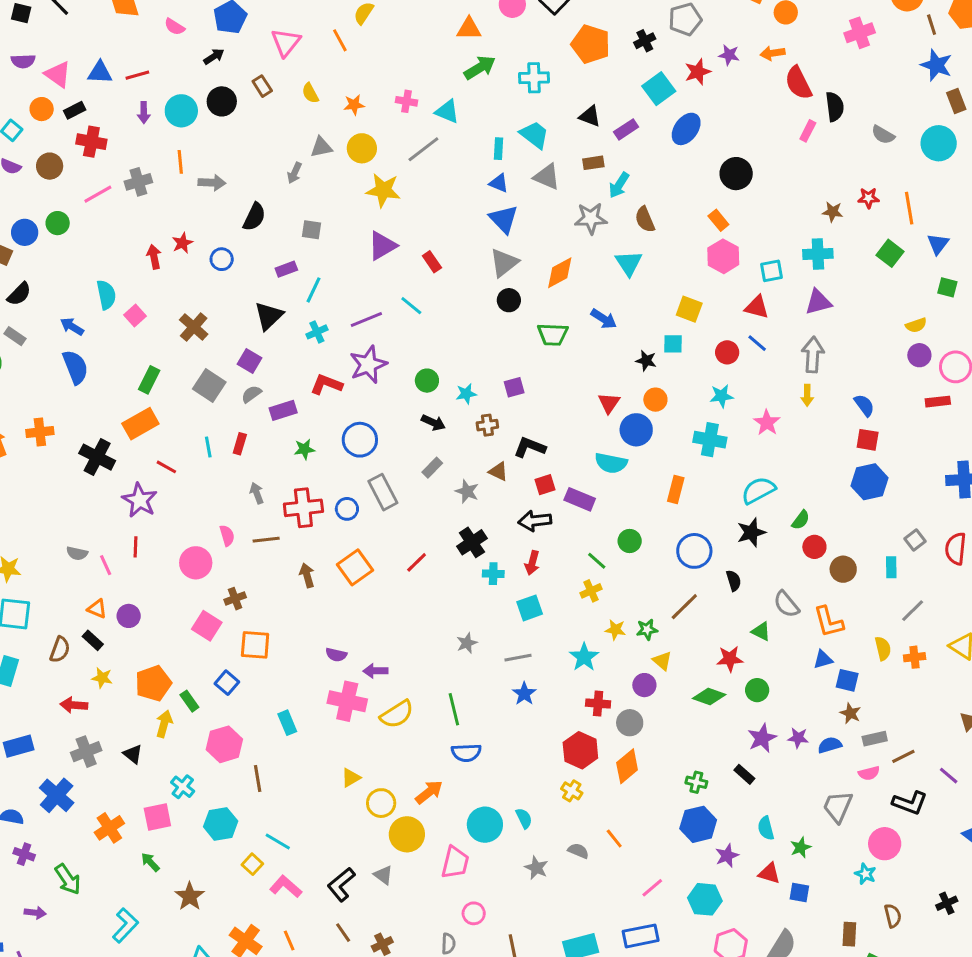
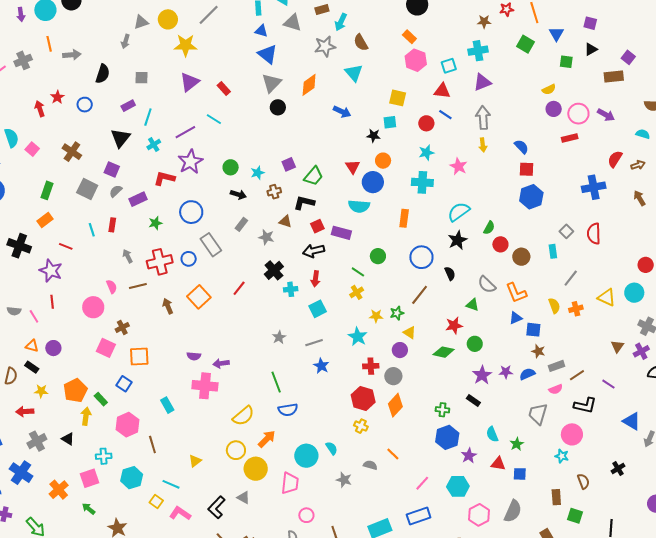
green trapezoid: (553, 334) -> (313, 176), moved, turned -45
orange rectangle: (140, 424) -> (45, 220), size x0.7
yellow semicircle: (397, 714) -> (243, 416), moved
yellow triangle: (351, 778) -> (195, 461), moved
cyan cross: (183, 787) -> (104, 456), turned -35

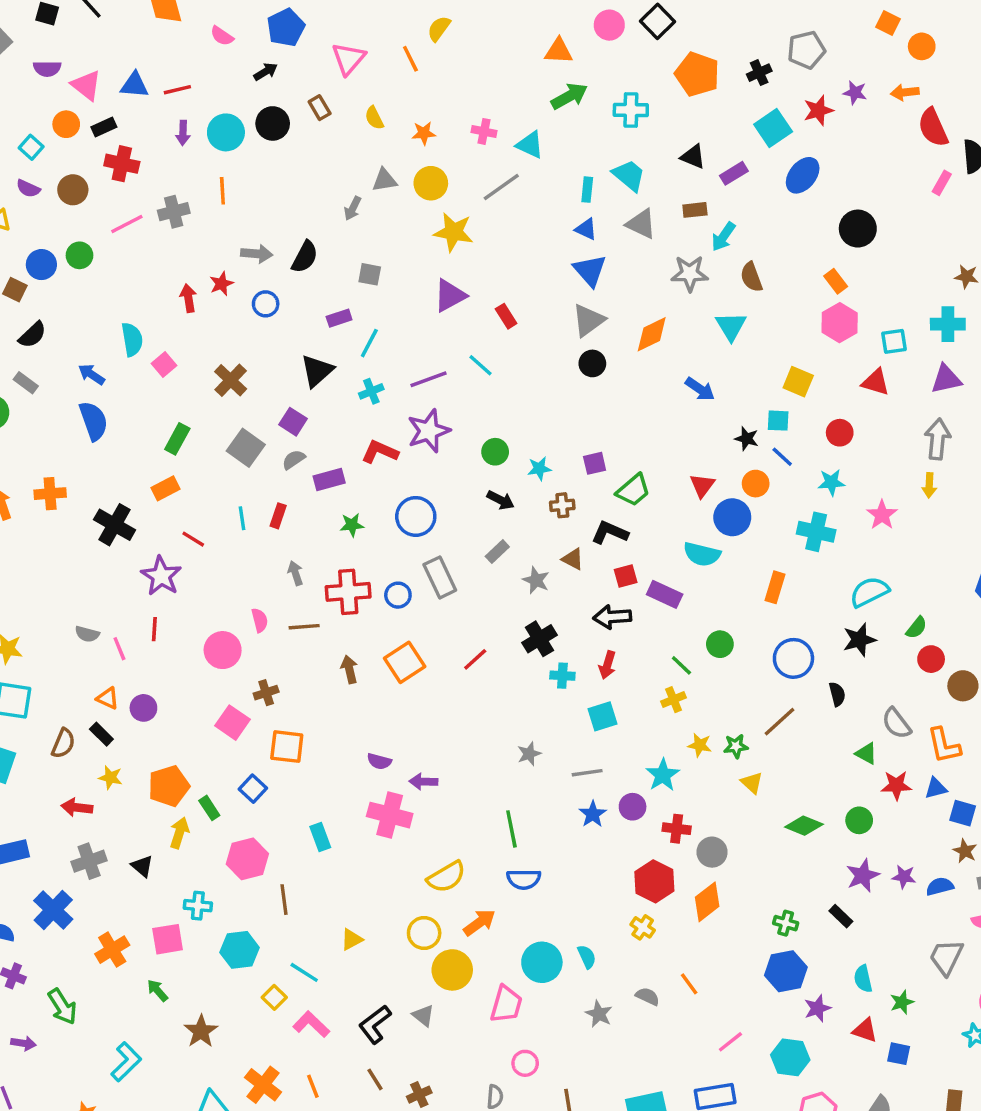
gray arrow: (72, 55) -> (257, 254), moved
blue line: (445, 115) -> (782, 457), moved
red star: (454, 325) -> (896, 785), moved
purple circle: (400, 350) -> (633, 807), moved

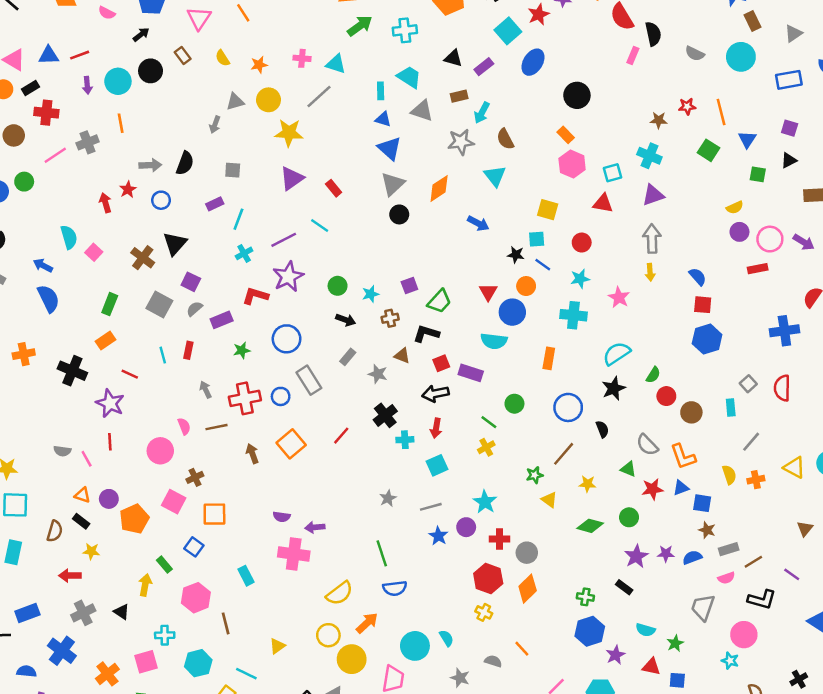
cyan cross: (948, 324) -> (649, 156), turned 30
black triangle: (317, 371) -> (175, 244), moved
yellow star: (700, 745) -> (588, 484), moved
orange pentagon: (169, 786) -> (134, 519), moved
cyan semicircle: (863, 979) -> (645, 630), turned -54

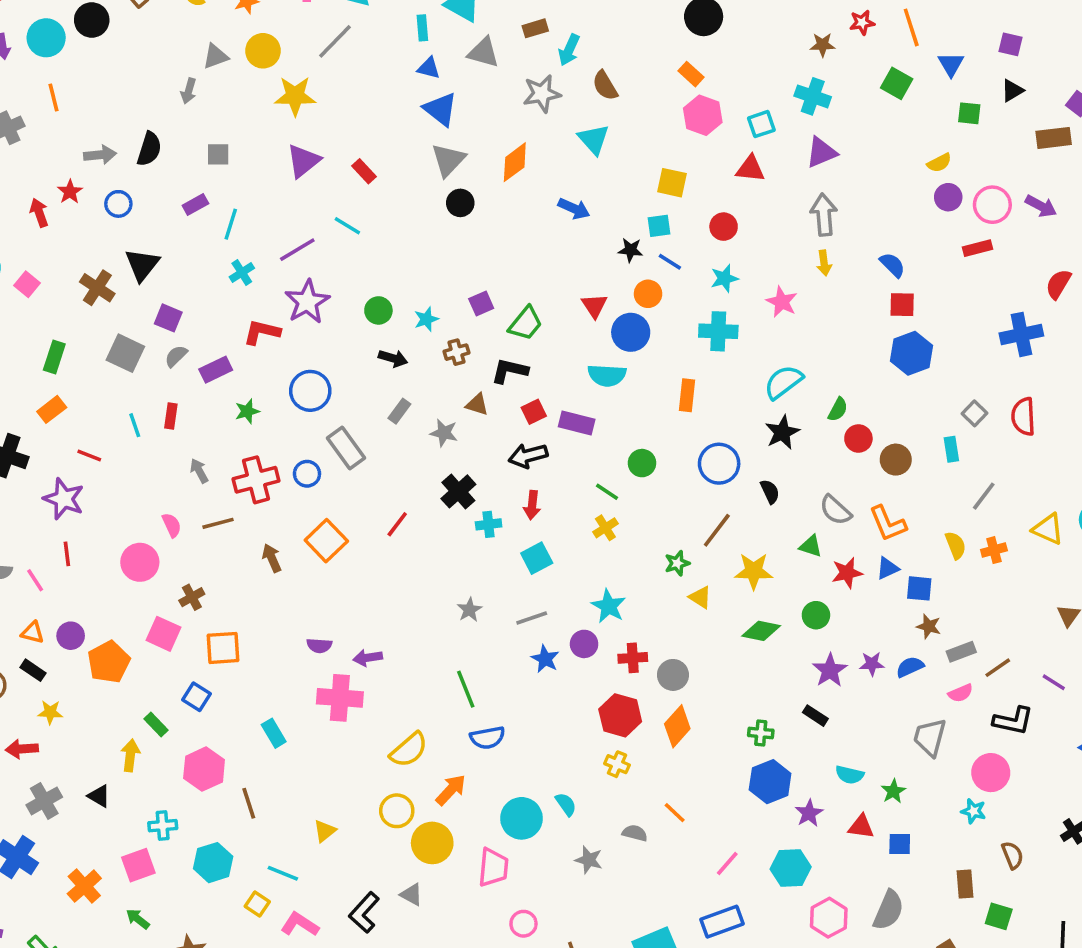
yellow star: (588, 484) -> (754, 571), size x1.5

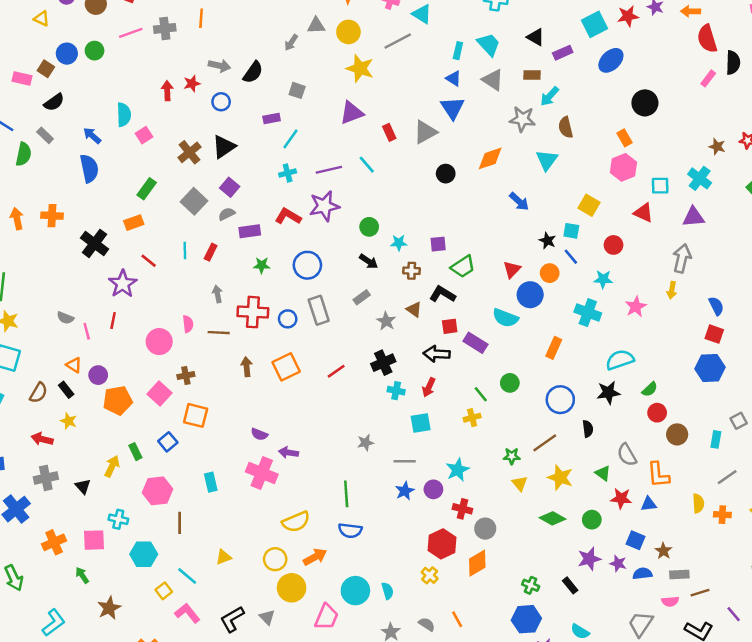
gray triangle: (448, 160) -> (425, 132), moved
blue square: (919, 588) -> (635, 540), moved

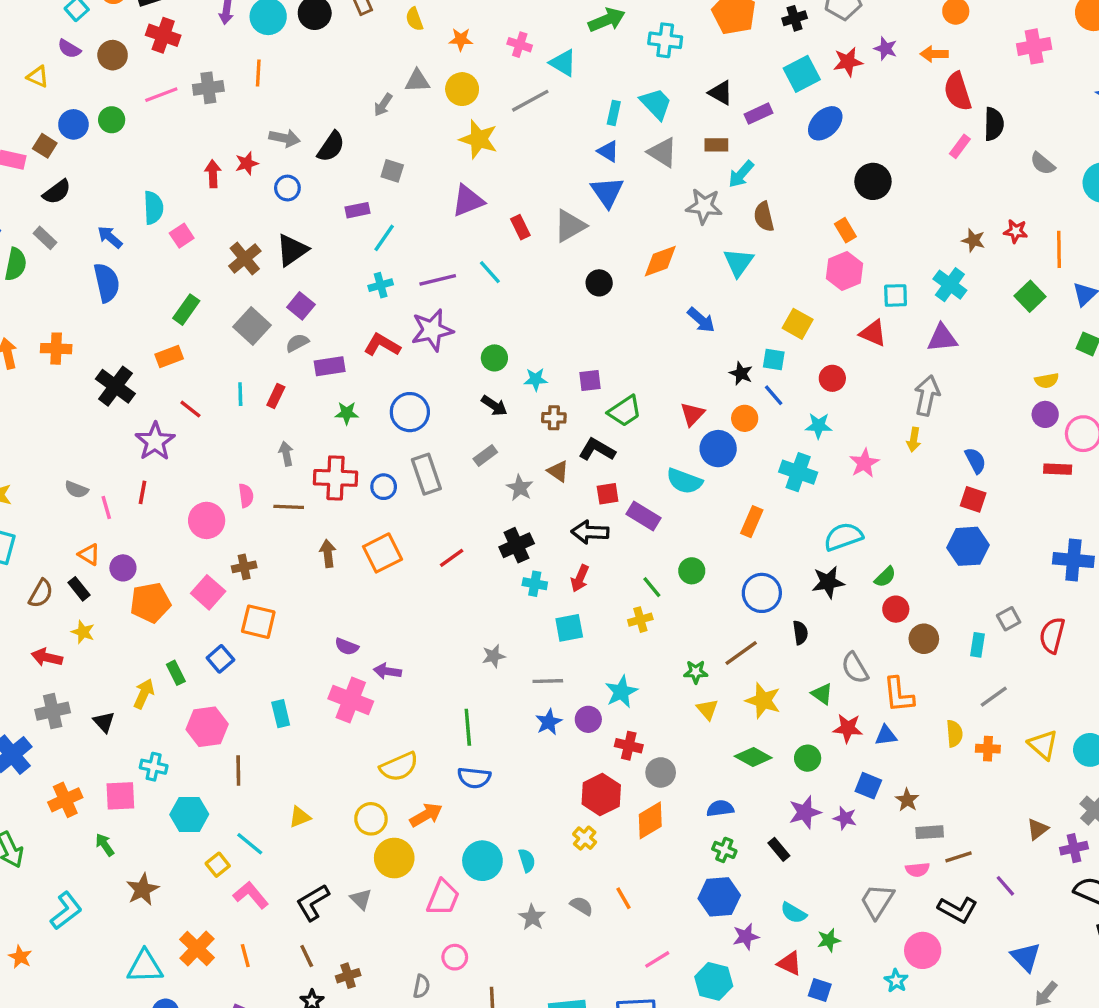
blue semicircle: (642, 574) -> (720, 808), moved

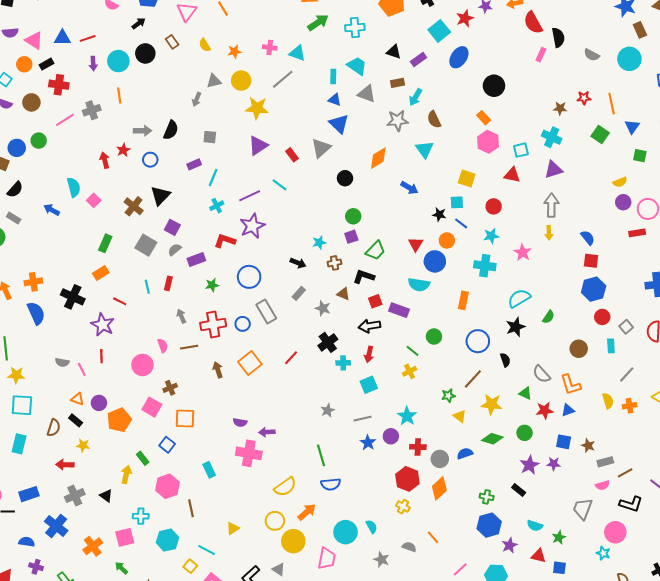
blue semicircle: (107, 283) -> (36, 313), moved
green circle: (494, 358) -> (353, 216), moved
red circle: (896, 609) -> (602, 317), moved
blue semicircle: (720, 808) -> (465, 453), moved

